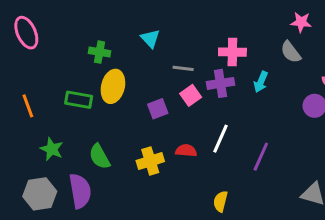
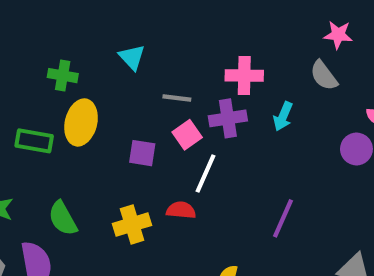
purple square: (158, 109) -> (142, 153), turned 30
white line: (220, 139) -> (205, 173), moved

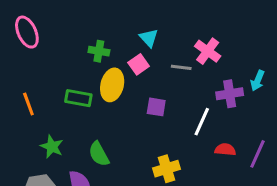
pink cross: (244, 76) -> (208, 51), moved, turned 35
purple cross: (228, 118) -> (230, 94), moved
pink square: (187, 135) -> (139, 64), moved
red semicircle: (181, 210) -> (225, 150), moved
yellow cross: (132, 224) -> (166, 169), moved

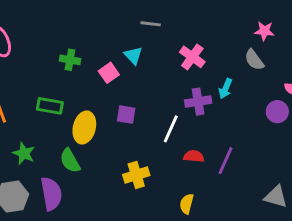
cyan triangle: (149, 38) -> (133, 55), moved
pink cross: (208, 51) -> (192, 57), moved
gray line: (181, 67) -> (151, 24), moved
yellow ellipse: (112, 85) -> (84, 127), moved

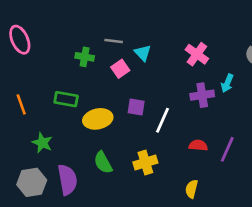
gray line: (151, 24) -> (114, 41), moved
yellow ellipse: (84, 127) -> (98, 119), turned 64
white line: (171, 129) -> (163, 120), moved
green semicircle: (70, 161) -> (103, 163), moved

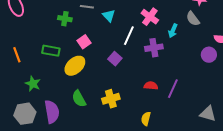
pink square: (120, 69) -> (84, 42), moved
cyan arrow: (227, 83) -> (173, 31), moved
purple square: (136, 107) -> (115, 59), moved, turned 32
yellow ellipse: (98, 119) -> (75, 66), turned -30
white line: (163, 120) -> (129, 36), moved

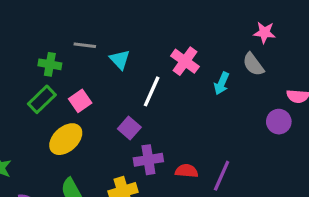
purple cross: (154, 48) -> (148, 160), moved
green rectangle: (51, 51) -> (42, 99), moved, turned -54

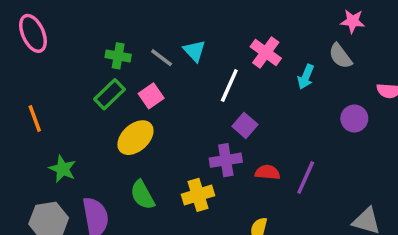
gray line: (85, 45) -> (162, 58), moved, turned 30
purple circle: (279, 122) -> (354, 118), moved
purple square: (129, 128) -> (245, 125), moved

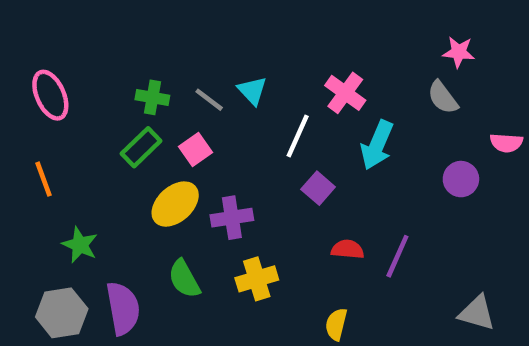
pink ellipse: (33, 33) -> (50, 95), moved
cyan arrow: (306, 77) -> (377, 145), moved, size x1.5
purple cross: (226, 160) -> (232, 218), moved

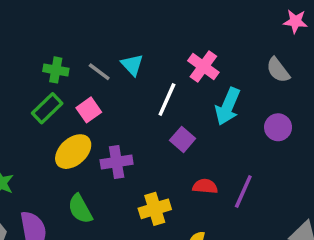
pink star: (459, 52) -> (295, 21), moved
purple circle: (461, 179) -> (278, 127), moved
yellow cross: (257, 279) -> (155, 209), moved

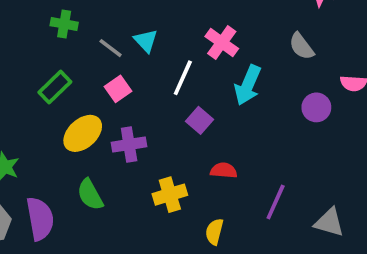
green cross: (56, 70) -> (64, 24), moved
pink square: (89, 110) -> (118, 89), moved
purple circle: (278, 127) -> (316, 107), moved
purple line: (243, 192) -> (276, 202), moved

